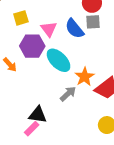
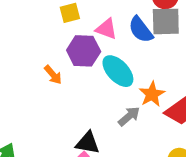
gray square: (93, 22) -> (166, 21), size x1.5
pink triangle: (49, 29) -> (106, 29), turned -35

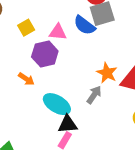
cyan ellipse: (118, 71) -> (57, 104), moved

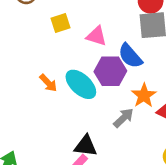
blue semicircle: (84, 25) -> (130, 56), moved
purple hexagon: (45, 54) -> (110, 71), moved
cyan ellipse: (57, 104) -> (81, 84), moved

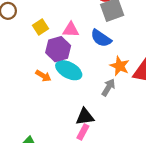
purple hexagon: (110, 71) -> (58, 49), moved

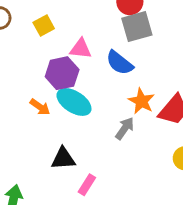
yellow square: (41, 27) -> (44, 25), moved
black triangle: (85, 117) -> (63, 159), moved

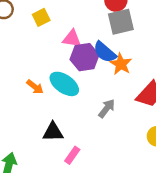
purple hexagon: (62, 73) -> (85, 57), moved
orange star: (141, 101) -> (121, 64), moved

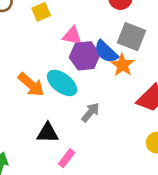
gray square: (121, 22) -> (131, 37), moved, turned 32
orange arrow: (35, 87) -> (31, 85), size x1.5
gray arrow: (107, 108) -> (90, 112), moved

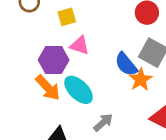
pink triangle: (72, 36) -> (80, 45), moved
purple hexagon: (85, 56) -> (54, 60), moved

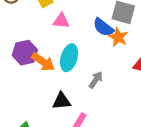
purple hexagon: (54, 60) -> (25, 53), moved
cyan ellipse: (79, 90) -> (69, 58), turned 75

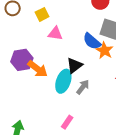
cyan ellipse: (69, 58) -> (63, 81), moved
black triangle: (62, 101) -> (74, 65), moved, turned -36

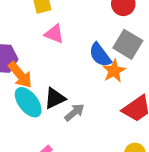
black triangle: (74, 65) -> (55, 98), moved
cyan ellipse: (63, 81) -> (28, 102), moved, turned -70

